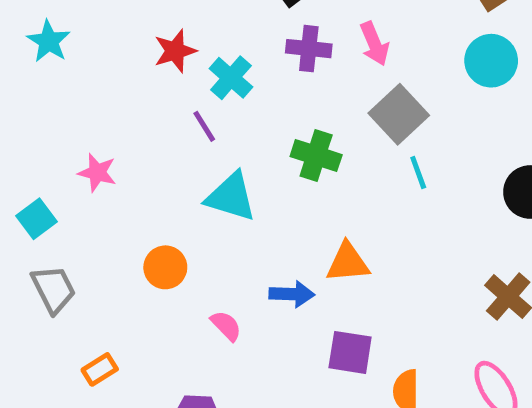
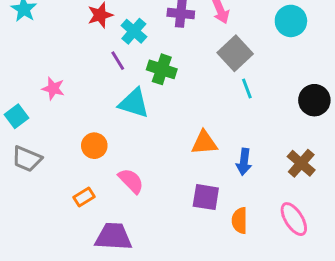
green cross: (316, 156) -> (162, 69), moved
gray trapezoid: (53, 289) -> (27, 159), turned 140
blue arrow: (292, 294) -> (244, 162), moved, turned 95
pink semicircle: (226, 326) -> (131, 181), size x1.4
orange rectangle: (100, 369) -> (84, 197), moved

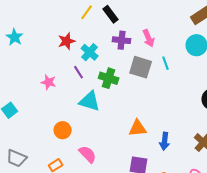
gray square: (235, 53) -> (141, 67), moved, turned -30
pink star: (53, 88) -> (49, 82), moved
cyan line: (247, 88) -> (166, 63), moved
gray trapezoid: (27, 159) -> (17, 158), moved

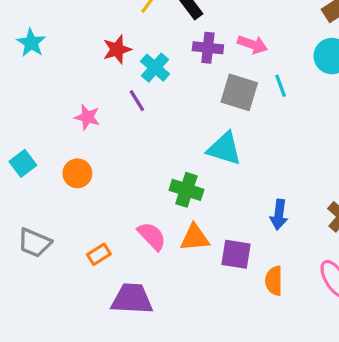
pink arrow: (149, 38) -> (252, 44), turned -48
green cross: (109, 78) -> (186, 190), moved
cyan triangle: (90, 101) -> (224, 149), moved
orange triangle: (138, 128) -> (195, 238), moved
orange circle: (63, 130) -> (77, 173), moved

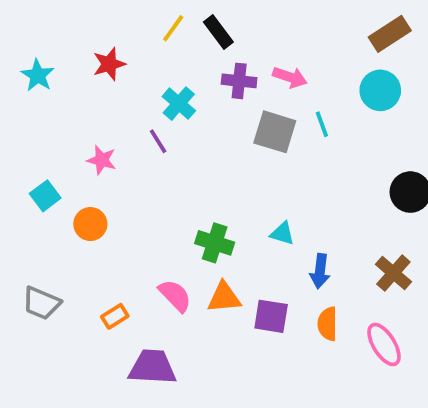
red star: (117, 49) -> (109, 64), moved
cyan triangle: (224, 149) -> (282, 233), moved, size x0.6
cyan square: (23, 163) -> (45, 196), moved
orange semicircle: (274, 281) -> (328, 324), moved

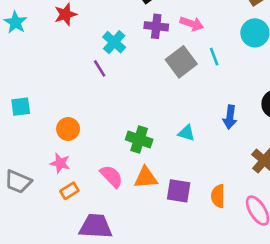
gray square: (275, 132) -> (181, 62), turned 36
pink star: (102, 160) -> (60, 163), moved
cyan square: (45, 196) -> (21, 107), turned 30
orange circle: (90, 224) -> (68, 129), moved
blue arrow: (320, 271) -> (230, 117), moved

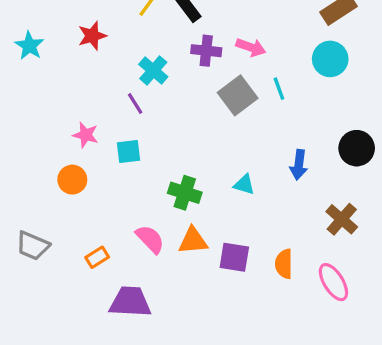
cyan square: (21, 107) -> (129, 151), moved
orange circle: (68, 129) -> (72, 180), moved
pink star: (60, 163) -> (86, 135), moved

